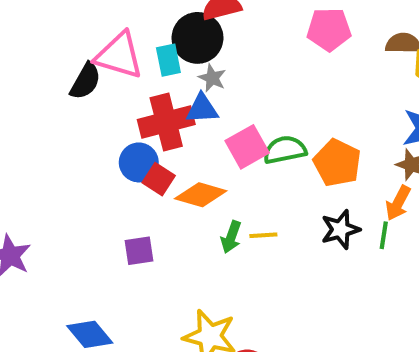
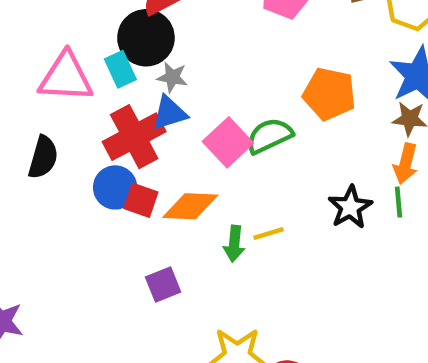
black semicircle: (85, 81) -> (43, 157), moved
orange pentagon: (337, 163) -> (329, 94), moved
purple square: (139, 251) -> (163, 284), moved

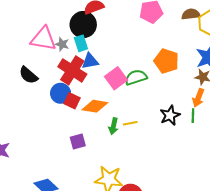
cyan rectangle: (120, 69) -> (81, 43), moved
gray star: (172, 77) -> (62, 44), moved
red cross: (134, 137) -> (72, 70), turned -36
black semicircle: (43, 157) -> (28, 75), turned 108

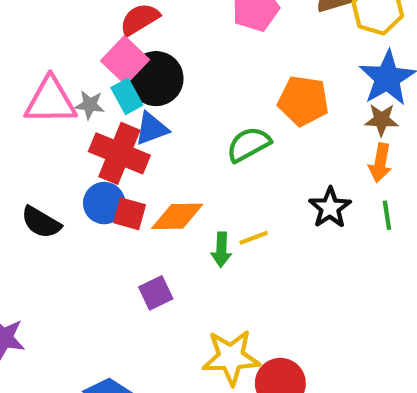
black circle: (83, 25) -> (156, 79), moved
black semicircle: (28, 75) -> (41, 222), moved
pink square: (116, 78) -> (125, 60), moved
green line: (193, 116) -> (387, 215), moved

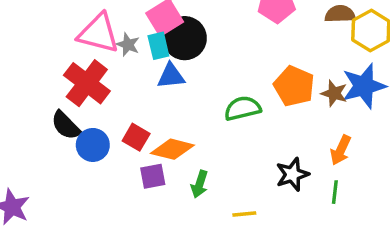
brown star: (381, 120) -> (334, 93), moved
red cross: (119, 153) -> (87, 83), moved
blue circle: (104, 203) -> (93, 145), moved
yellow line: (254, 238) -> (244, 214), moved
purple square: (156, 293) -> (153, 176), moved

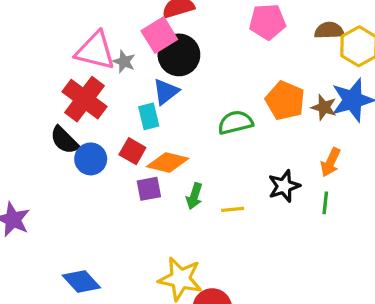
cyan rectangle: (158, 46) -> (149, 116), moved
blue triangle: (171, 76) -> (166, 92), turned -32
yellow line: (244, 214) -> (233, 209), moved

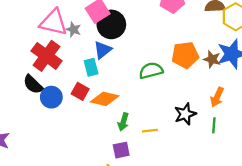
orange pentagon: (285, 101) -> (185, 55), turned -30
purple square: (149, 189) -> (121, 150), moved

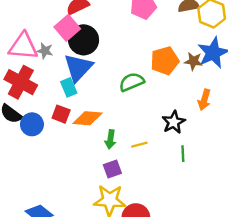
blue triangle: (103, 50) -> (78, 68), size x1.5
green line: (214, 125) -> (183, 154), moved

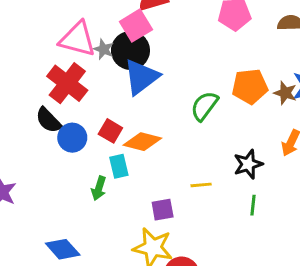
black circle: (84, 40) -> (130, 50), moved
green semicircle: (132, 82) -> (204, 106), turned -40
cyan rectangle: (69, 87) -> (119, 166), moved
green arrow: (110, 139) -> (99, 188), moved

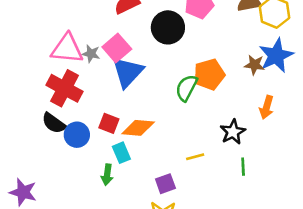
pink square: (136, 26) -> (117, 48), moved
black circle: (130, 50) -> (168, 27), moved
orange pentagon: (250, 86) -> (209, 74), moved

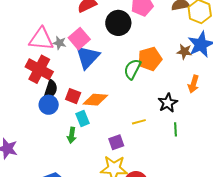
black semicircle: (54, 123) -> (51, 90), moved, turned -108

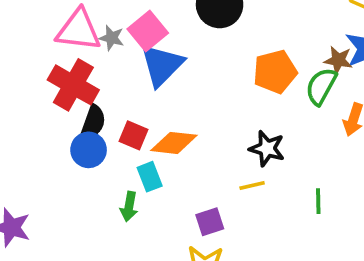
green semicircle: (132, 69) -> (321, 86), moved
black star: (168, 103) -> (267, 148), moved, turned -30

